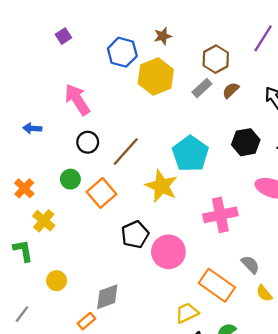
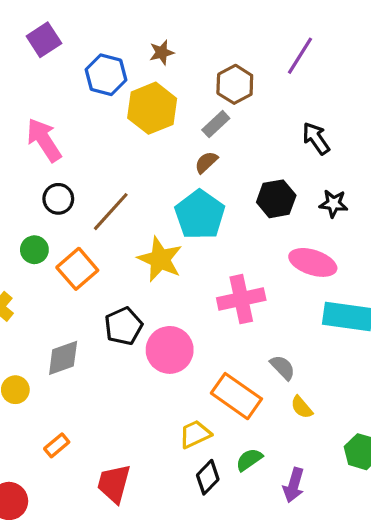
purple square: (63, 36) -> (44, 40), moved, size x1.5
brown semicircle: (231, 90) -> (206, 162), moved
gray diamond: (107, 297) -> (63, 358), moved

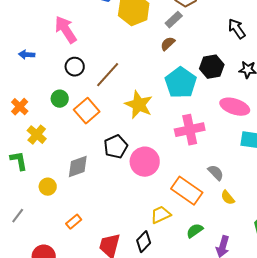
cyan pentagon: (200, 215) -> (181, 83), moved
black diamond: (208, 477) -> (144, 242), moved

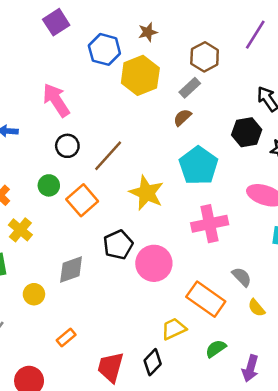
black hexagon: (212, 67) -> (247, 132), moved

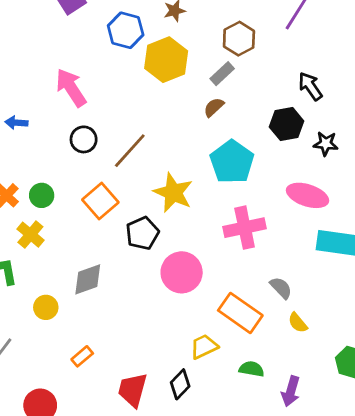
green circle: (49, 185) -> (42, 195), moved
black pentagon: (118, 245) -> (142, 233), moved
green semicircle: (216, 349) -> (252, 369), turned 45

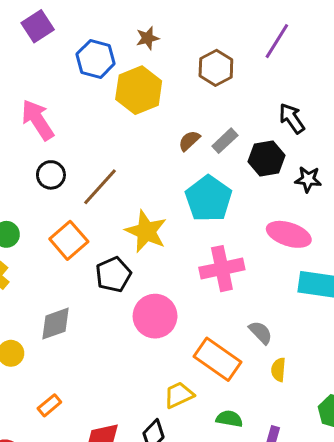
gray rectangle: (222, 74) -> (225, 141), moved
yellow semicircle: (298, 323) -> (278, 370), turned 45

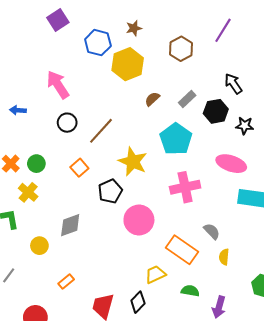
brown semicircle: (189, 141) -> (152, 99), moved
orange square: (69, 240) -> (79, 168), size x0.7

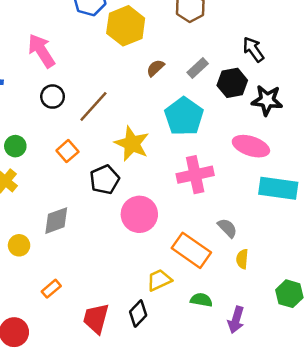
black star: (245, 126) -> (267, 100), size x1.4

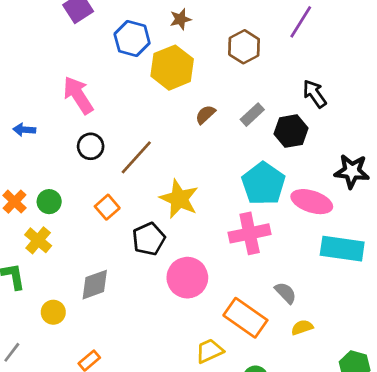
black star: (267, 100) -> (352, 171), moved
cyan pentagon: (184, 116) -> (263, 184), moved
yellow semicircle: (242, 259) -> (302, 327), turned 66

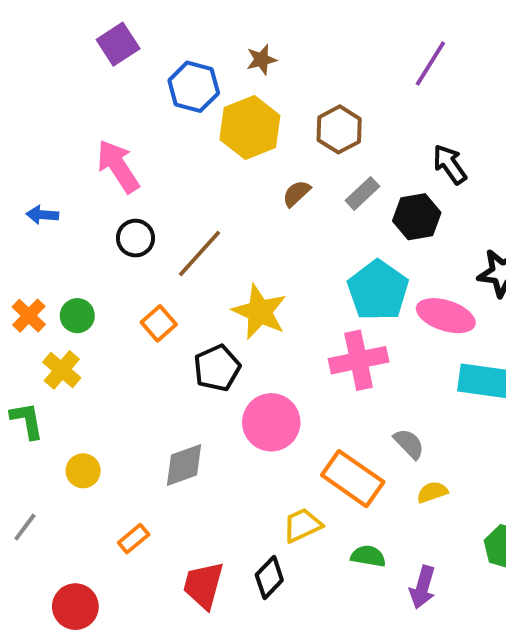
brown hexagon: (244, 47) -> (339, 129), moved
gray diamond: (95, 285) -> (184, 465), moved

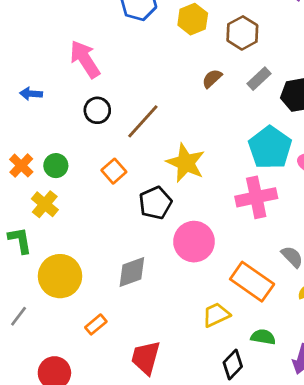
yellow hexagon: (250, 127) -> (193, 19), moved, size x0.7
yellow circle: (83, 471) -> (60, 276), size x1.8
black diamond: (269, 577) -> (233, 365), moved

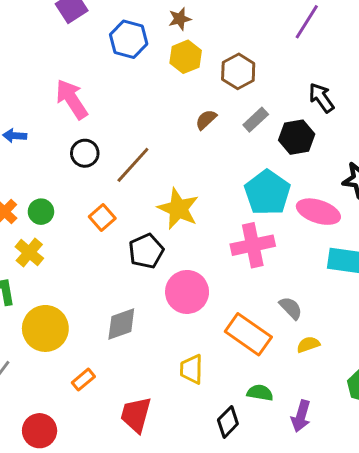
yellow trapezoid: (216, 315) -> (191, 369), moved, turned -64

